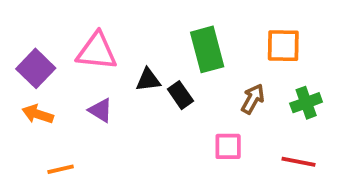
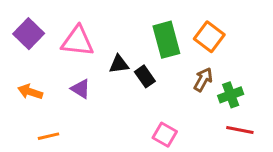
orange square: (283, 46) -> (209, 37), moved, turned 36
purple square: (36, 68) -> (29, 34), moved
green cross: (306, 103) -> (231, 95), moved
pink square: (228, 146) -> (165, 135), moved, turned 30

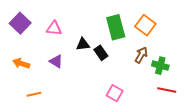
pink triangle: (78, 41) -> (54, 28), size x0.7
green cross: (231, 95) -> (160, 66), turned 35

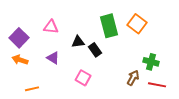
purple square: (20, 23) -> (19, 38), moved
brown arrow: (141, 55) -> (133, 78), moved
pink square: (115, 93) -> (83, 78), moved

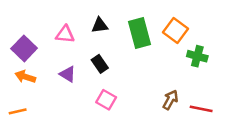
black triangle: (78, 42) -> (100, 25), moved
black rectangle: (95, 50) -> (100, 64), moved
green cross: (151, 62) -> (197, 56), moved
orange line: (32, 89) -> (18, 111), moved

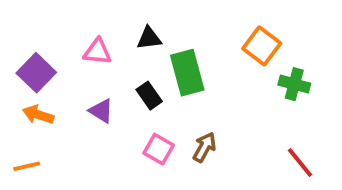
green rectangle: (140, 33) -> (187, 73), moved
brown arrow: (170, 100) -> (204, 147), moved
red line: (201, 109) -> (300, 162), turned 40

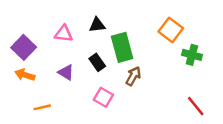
brown arrow: (204, 147) -> (133, 76), moved
orange line: (27, 166) -> (42, 107), moved

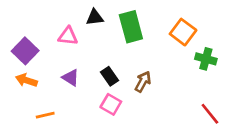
black triangle: (97, 25) -> (95, 17), moved
green rectangle: (122, 47) -> (131, 27), moved
black rectangle: (97, 62) -> (109, 76), moved

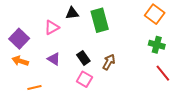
orange square: (183, 32) -> (155, 14), moved
pink triangle: (68, 36) -> (52, 27), turned -35
red line: (210, 114) -> (163, 73), moved

